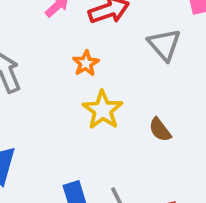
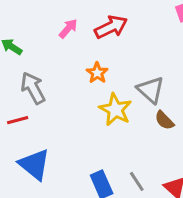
gray triangle: (164, 45) -> (151, 90), moved

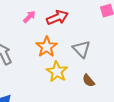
orange star: (97, 73) -> (46, 47), size x1.5
gray triangle: (151, 90) -> (81, 49), moved

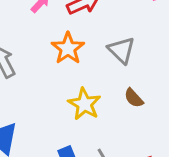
yellow star: (57, 72) -> (84, 104), moved

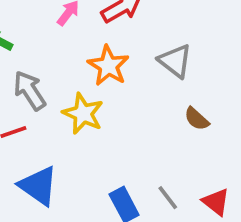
yellow star: (84, 104) -> (83, 114), moved

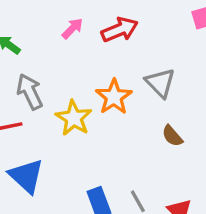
orange star: (108, 66) -> (114, 97), moved

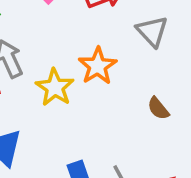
gray triangle: (160, 83) -> (152, 31), moved

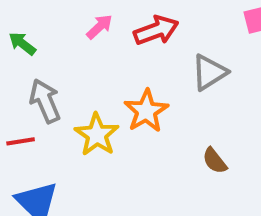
gray triangle: (152, 31) -> (209, 72), turned 40

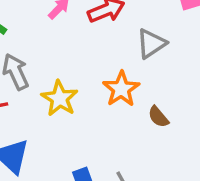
orange star: (146, 111) -> (121, 89), moved

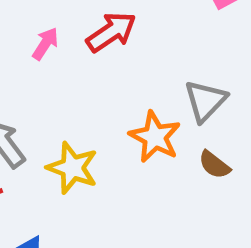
gray triangle: (151, 44) -> (205, 101), moved

